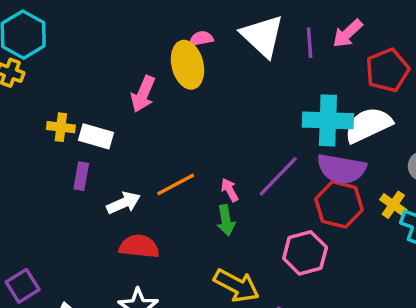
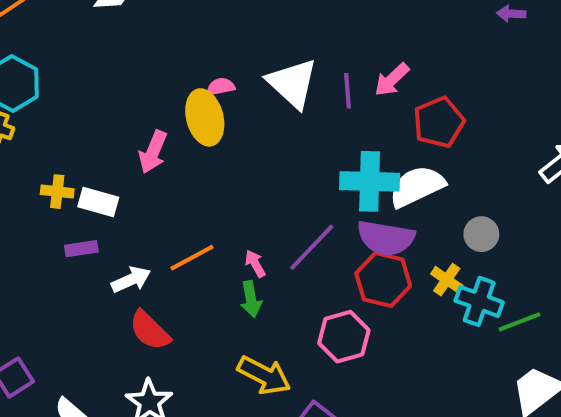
purple rectangle: (81, 176) -> (81, 249), turned 72
red semicircle: (139, 246) -> (150, 330), turned -141

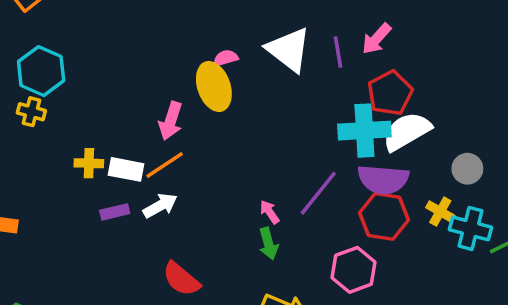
red pentagon: (439, 122) -> (390, 93), moved
orange line: (192, 258) -> (165, 165), moved
white arrow: (131, 280) -> (160, 206), moved

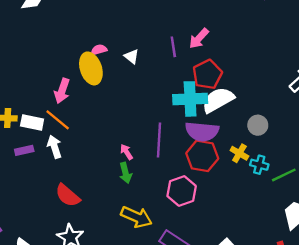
white triangle: (289, 50) -> (132, 56), moved, size x0.5
orange line: (165, 165) -> (58, 120), turned 72
purple line: (318, 193) -> (159, 140), turned -36
white arrow: (160, 206) -> (54, 147), turned -80
cyan cross: (470, 228) -> (259, 165), size x0.7

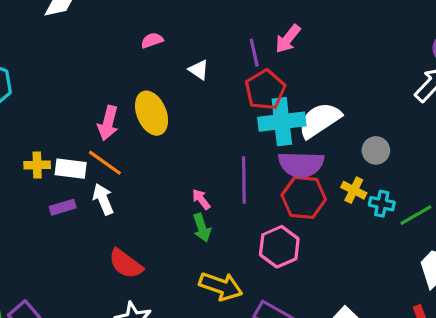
pink semicircle: (99, 50) -> (152, 40), moved
yellow ellipse: (91, 68) -> (152, 113), moved
red pentagon: (207, 74) -> (265, 90), moved

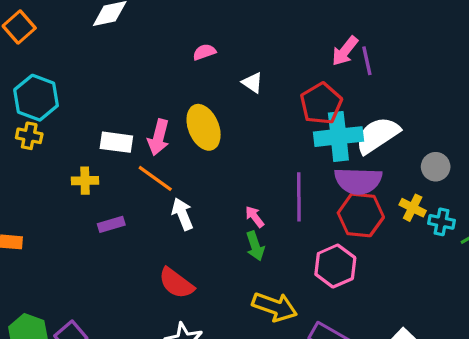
purple line: (254, 53) -> (367, 61), moved
white rectangle: (71, 169) -> (116, 142), moved
white arrow: (103, 199) -> (182, 214), moved

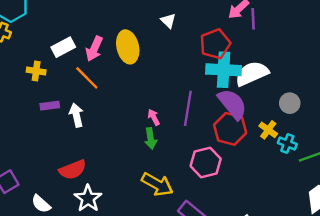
white rectangle: (116, 142) -> (63, 47), turned -45
purple semicircle: (358, 181) -> (232, 104), turned -140
white arrow: (182, 214) -> (76, 115), moved
red semicircle: (176, 283) -> (73, 170), moved, turned -68

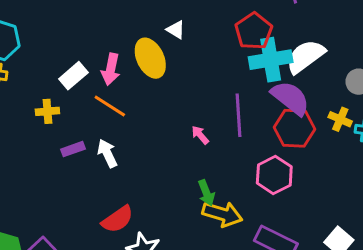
white triangle: (168, 21) -> (176, 30), moved
green arrow: (151, 138) -> (206, 193), moved

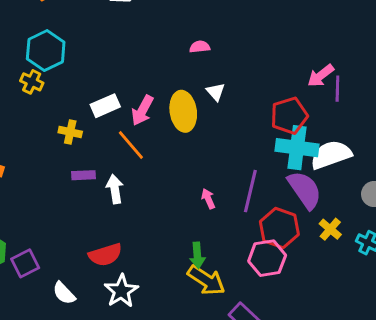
yellow cross: (340, 119) -> (330, 229), moved
red hexagon: (294, 128) -> (279, 228), moved

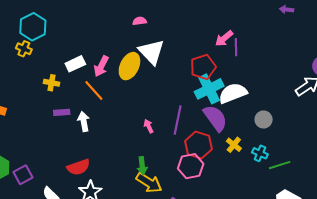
white triangle: (216, 92) -> (152, 52), size x2.0
yellow ellipse: (183, 111) -> (129, 66), turned 36
cyan cross: (297, 148) -> (209, 89), turned -32

